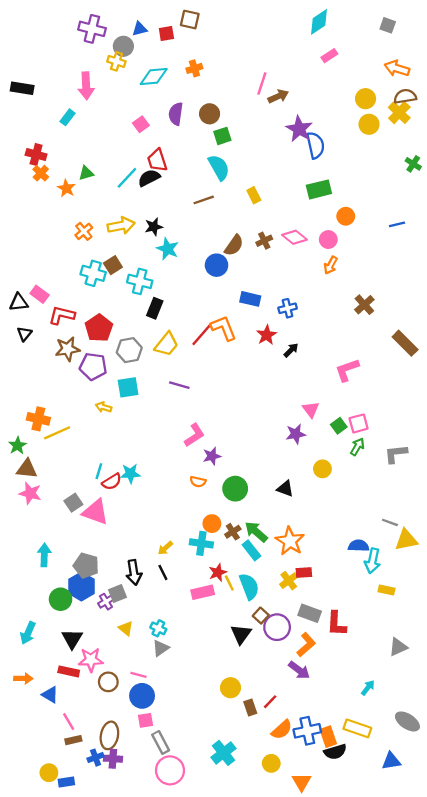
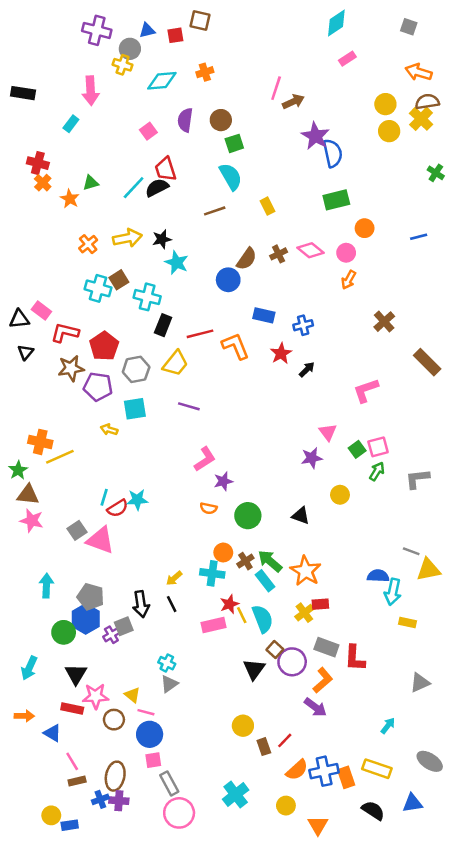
red line: (201, 335) -> (200, 334), moved, turned 35
yellow triangle: (126, 628) -> (132, 695), moved
black semicircle: (335, 752) -> (373, 810), moved, turned -130

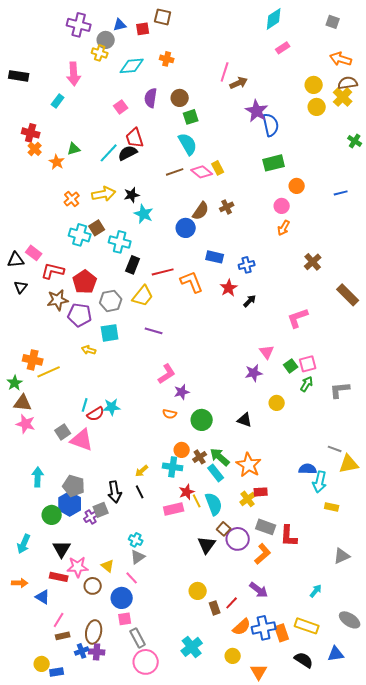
orange cross: (205, 72) -> (167, 59), turned 32
pink diamond: (311, 250) -> (202, 172), moved
purple arrow: (315, 707) -> (259, 590), moved
pink line: (146, 712) -> (132, 578), moved, turned 32
pink line: (72, 761) -> (59, 620), turned 63

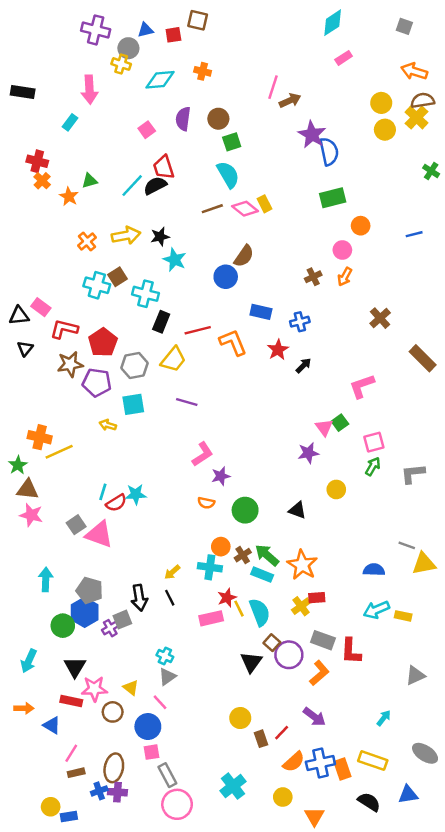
brown cross: (227, 207) -> (313, 277), moved
green square: (291, 366) -> (340, 423), moved
cyan rectangle: (216, 473) -> (262, 575), turned -30
cyan arrow: (320, 482) -> (376, 610), moved, turned 55

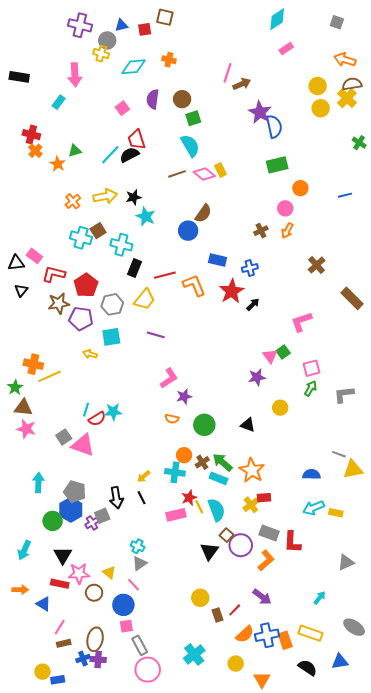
red star: (278, 350) -> (232, 291), size x1.4

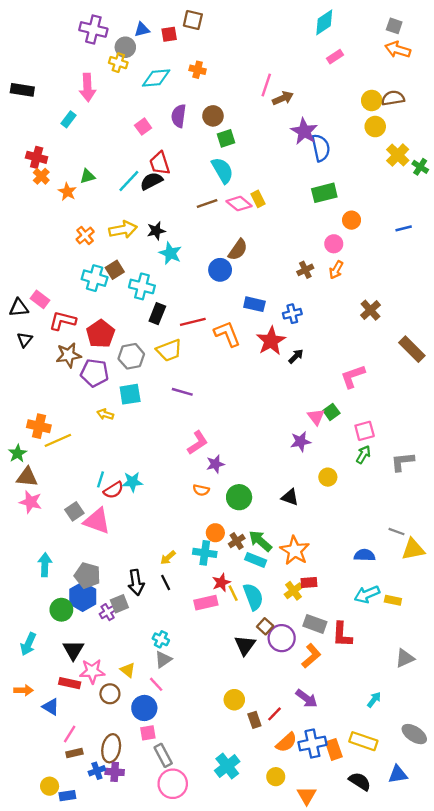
orange arrow: (345, 60) -> (398, 50), moved
brown semicircle: (352, 84) -> (393, 98), moved
yellow cross: (347, 98) -> (398, 155), moved
yellow trapezoid: (145, 299) -> (169, 350), turned 30

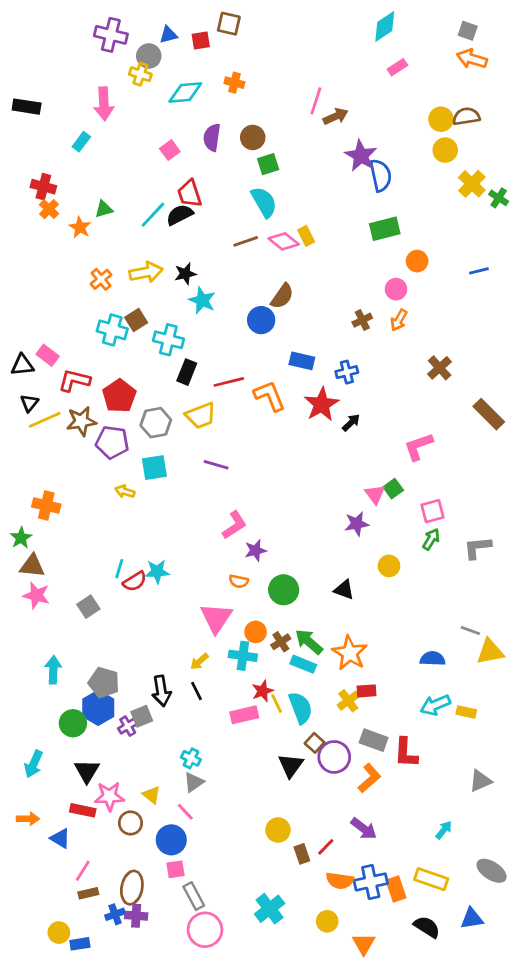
yellow line: (58, 440) -> (45, 420), moved
pink triangle: (97, 521) -> (216, 618), moved, turned 44
orange semicircle: (286, 742) -> (340, 881), turned 50

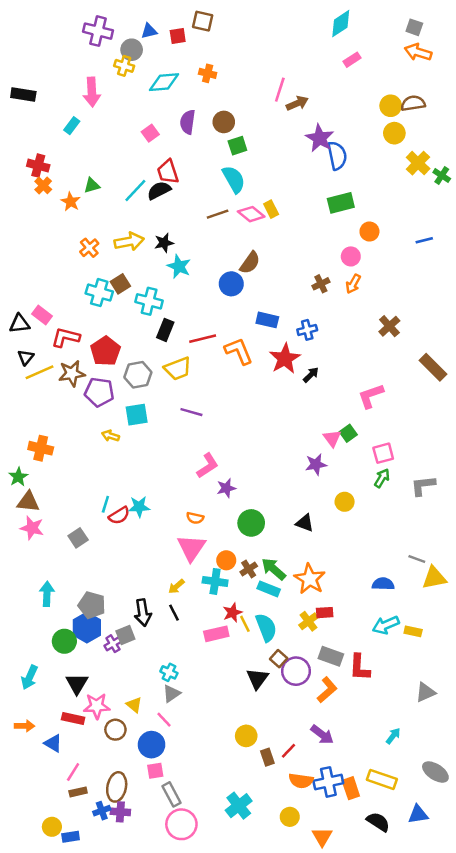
orange semicircle: (239, 581) -> (195, 518), moved

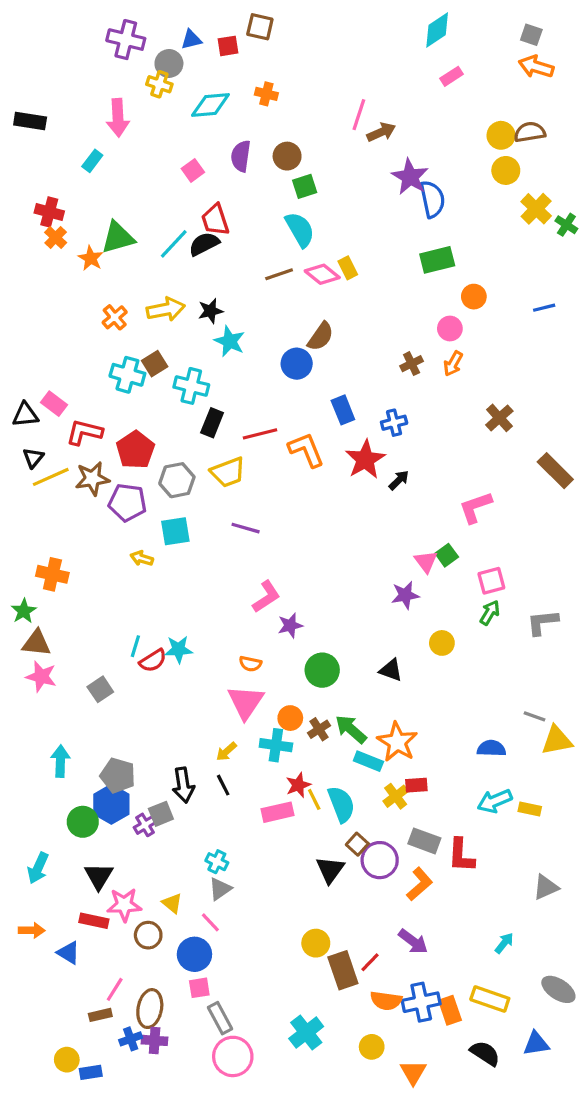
green triangle: (92, 185) -> (118, 238), size x1.6
blue rectangle: (267, 320) -> (343, 410), turned 55
cyan rectangle: (269, 589) -> (368, 761), moved
brown rectangle: (267, 757) -> (343, 970), size x1.6
pink line: (73, 772) -> (115, 989), moved

